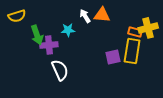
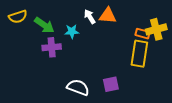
green arrow: (37, 35) -> (44, 25), moved, turned -36
purple square: (113, 57) -> (111, 84), moved
white semicircle: (60, 70) -> (78, 87), moved, turned -45

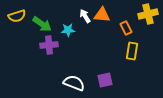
yellow cross: (156, 29) -> (148, 14), moved
orange rectangle: (143, 34) -> (126, 28), moved, turned 48
yellow rectangle: (139, 54) -> (132, 51), size x0.7

